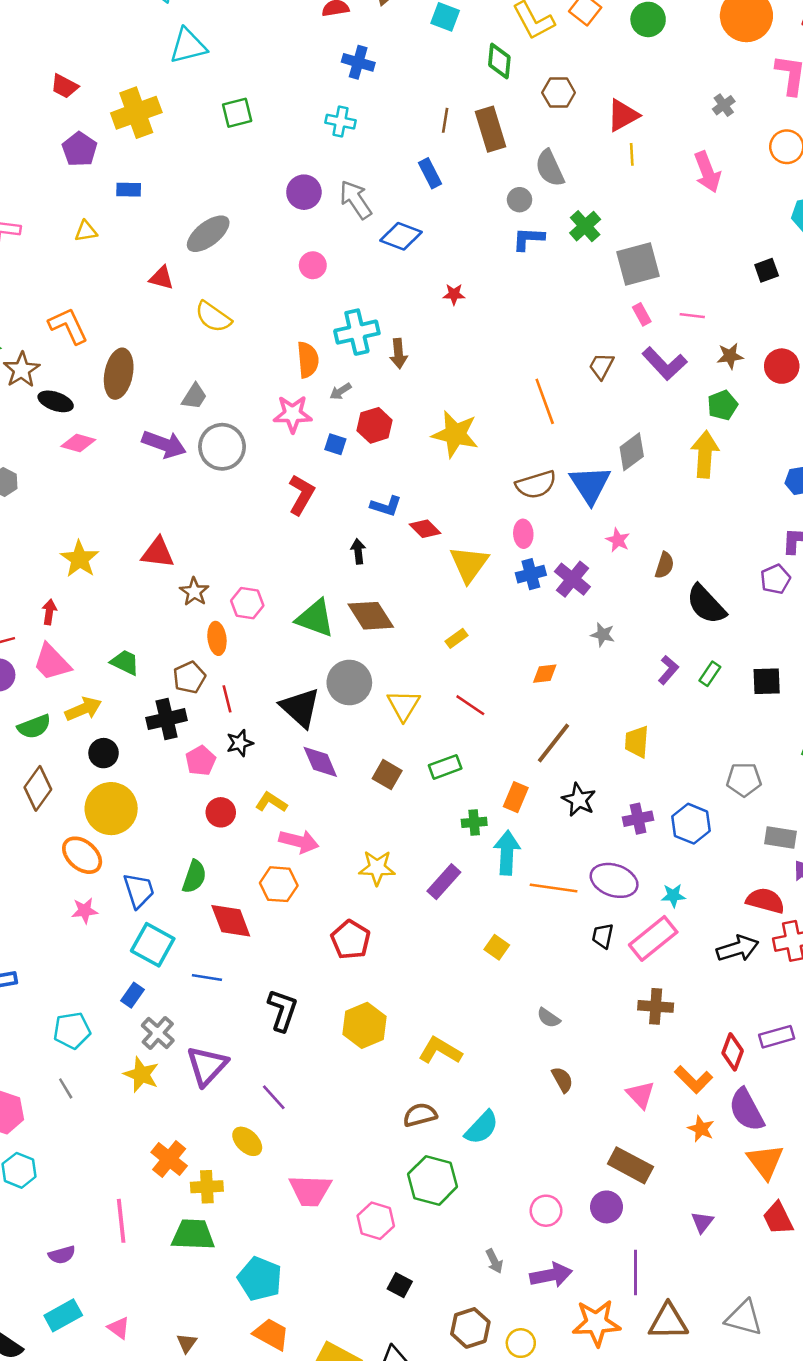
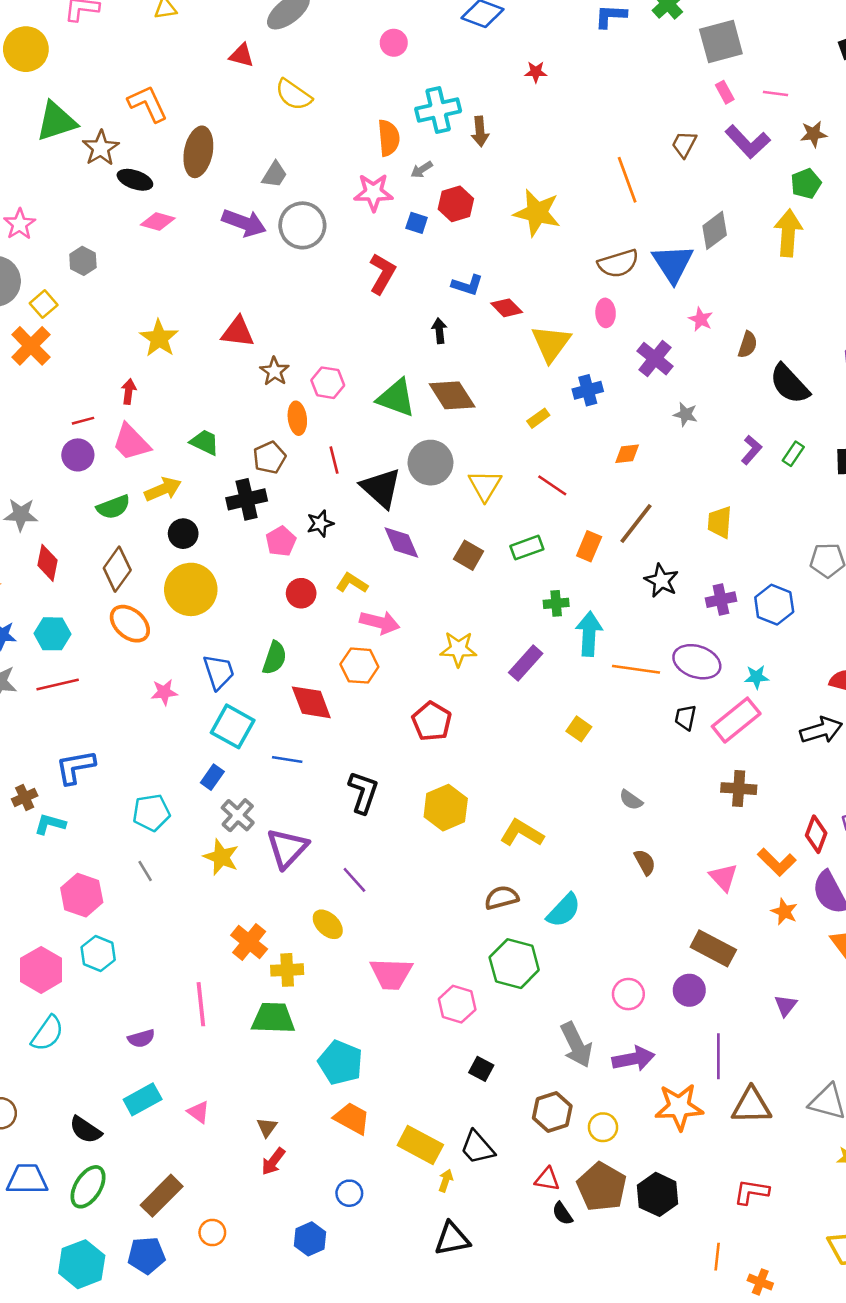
blue cross: (531, 574) -> (588, 390), moved
red line: (227, 699) -> (334, 460), moved
orange rectangle: (516, 797) -> (589, 546), moved
orange ellipse: (82, 855) -> (130, 624), moved
gray arrow: (494, 1261) -> (576, 1045), size x1.8

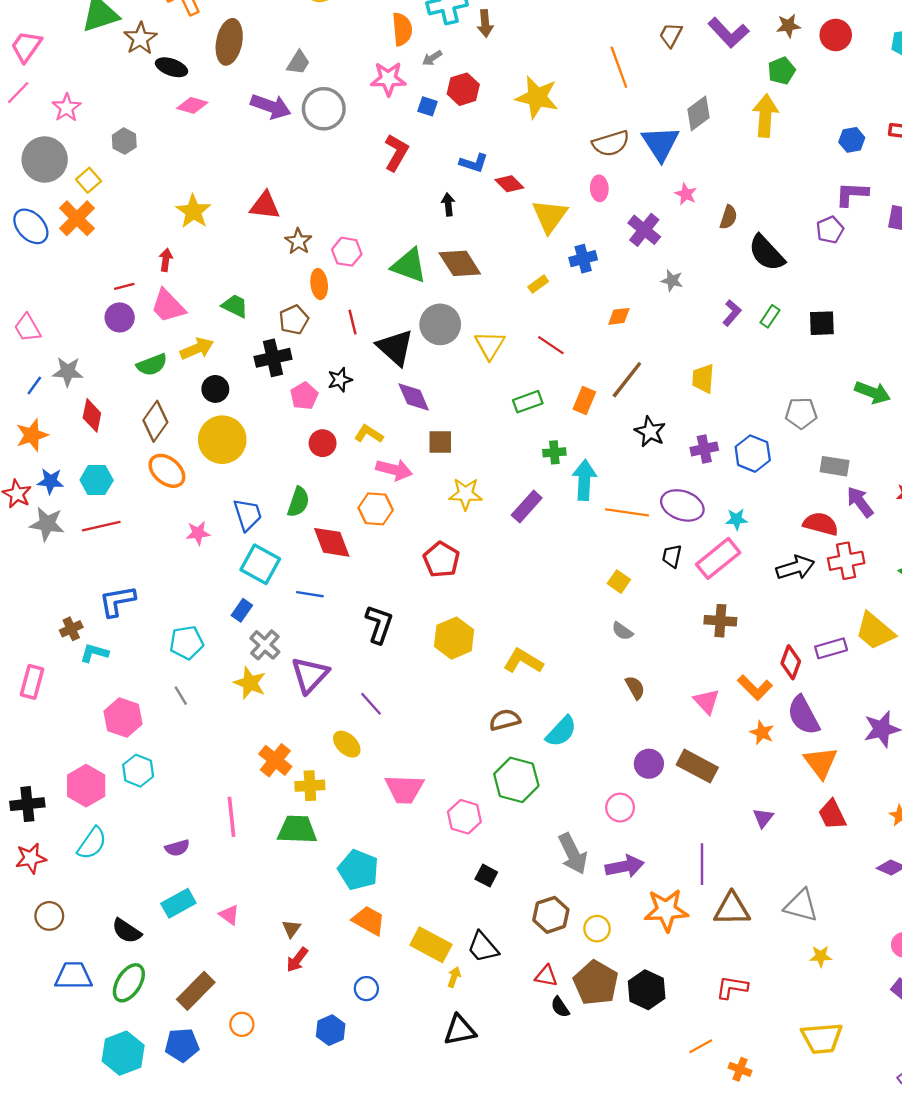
brown square: (469, 555) -> (440, 442), moved, turned -30
yellow square: (579, 729) -> (619, 582), moved
purple circle: (689, 990) -> (649, 764), moved
orange line: (717, 1257) -> (701, 1046), turned 55

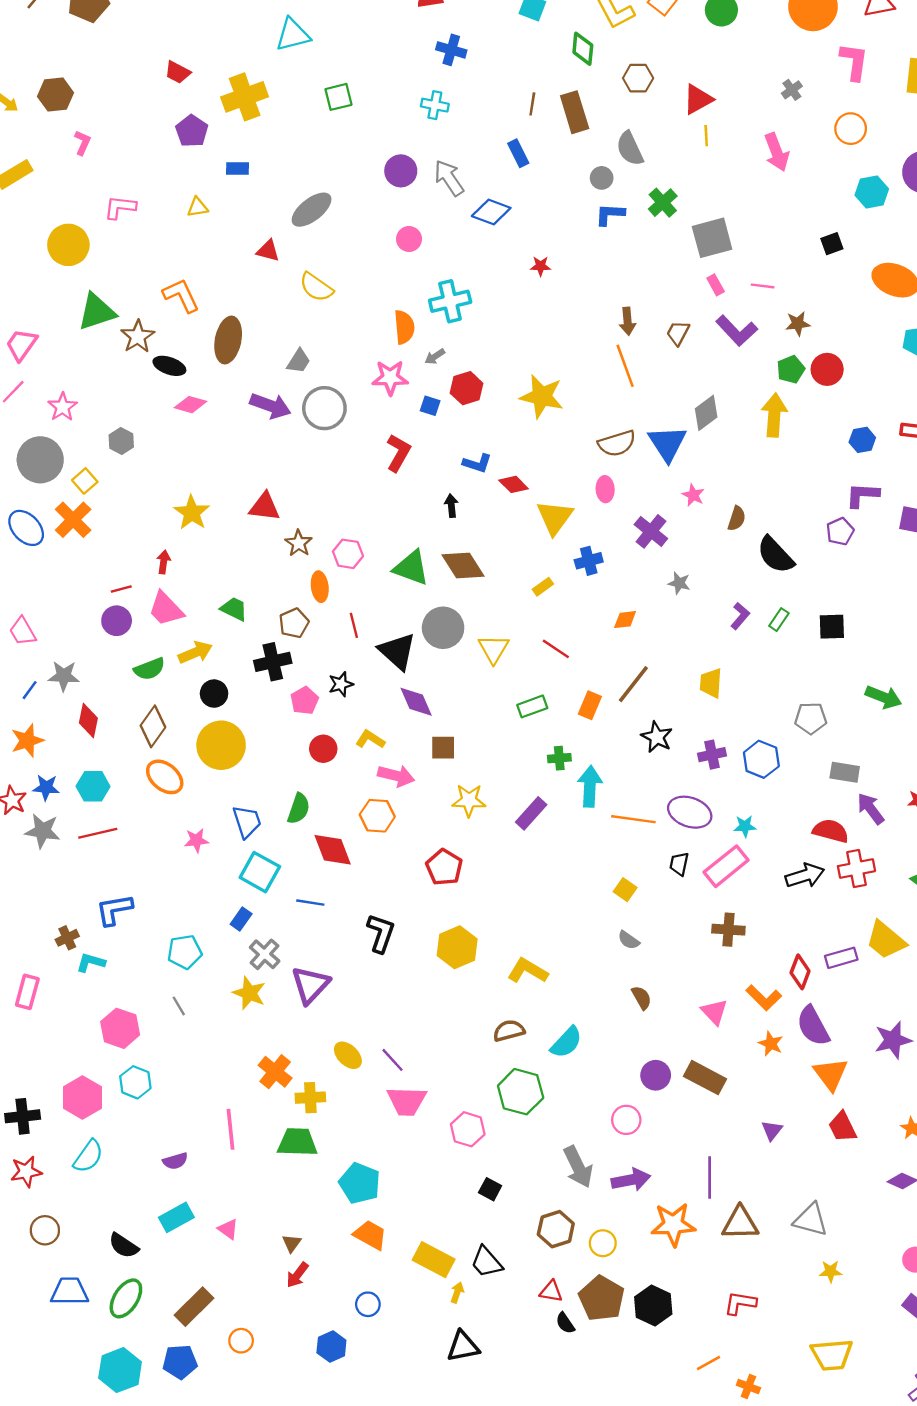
brown arrow: (485, 23) -> (627, 321), moved
red circle: (836, 35) -> (827, 369), moved
purple line: (371, 704) -> (393, 1060), moved

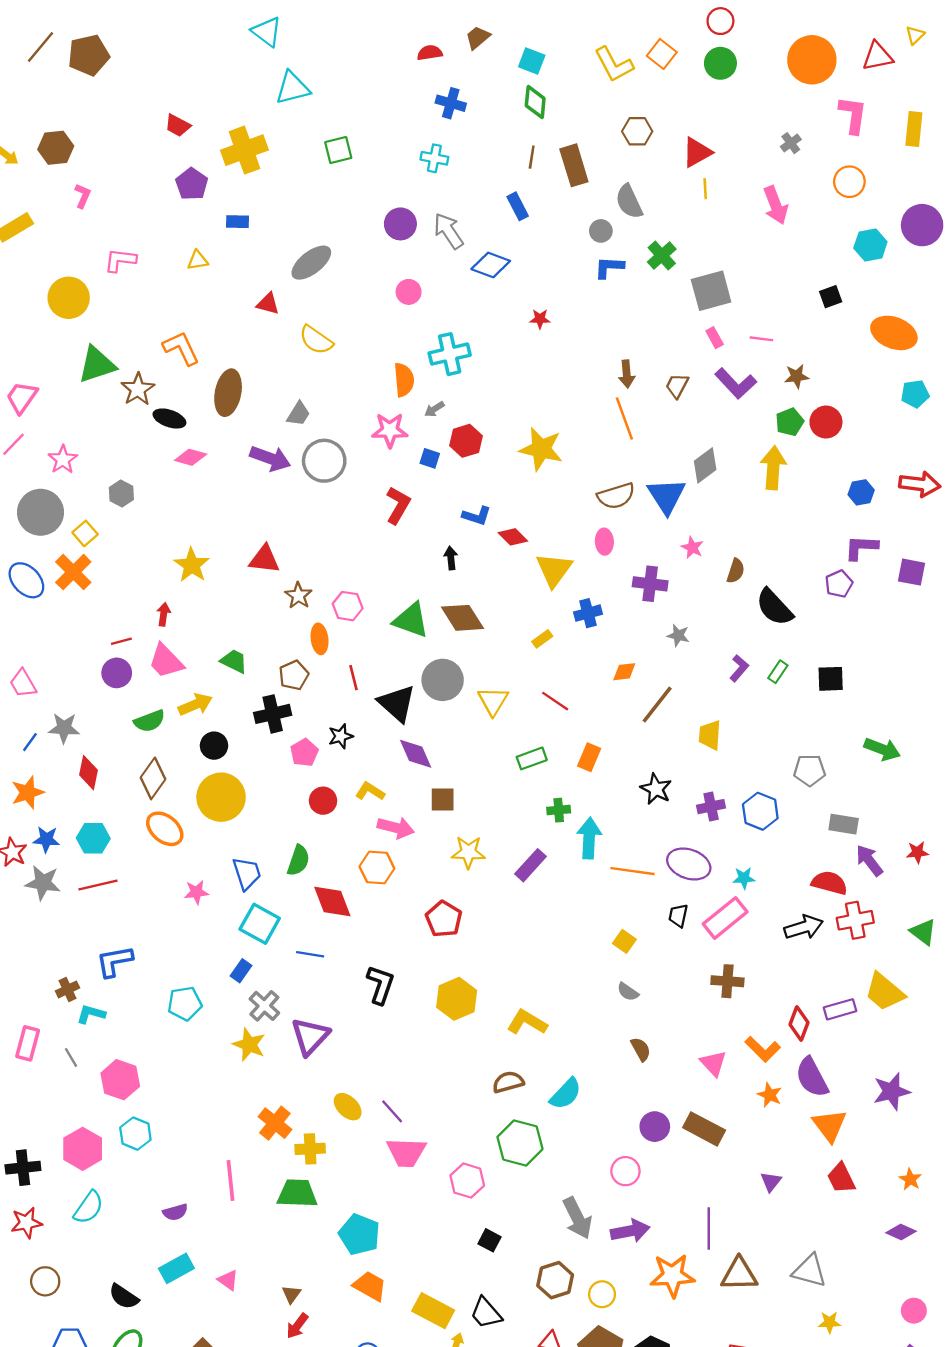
green diamond: (583, 49) -> (535, 102), moved
purple cross: (651, 531) -> (650, 584), turned -32
brown line: (633, 684) -> (657, 705), moved
gray line: (179, 1006) -> (71, 1057), moved

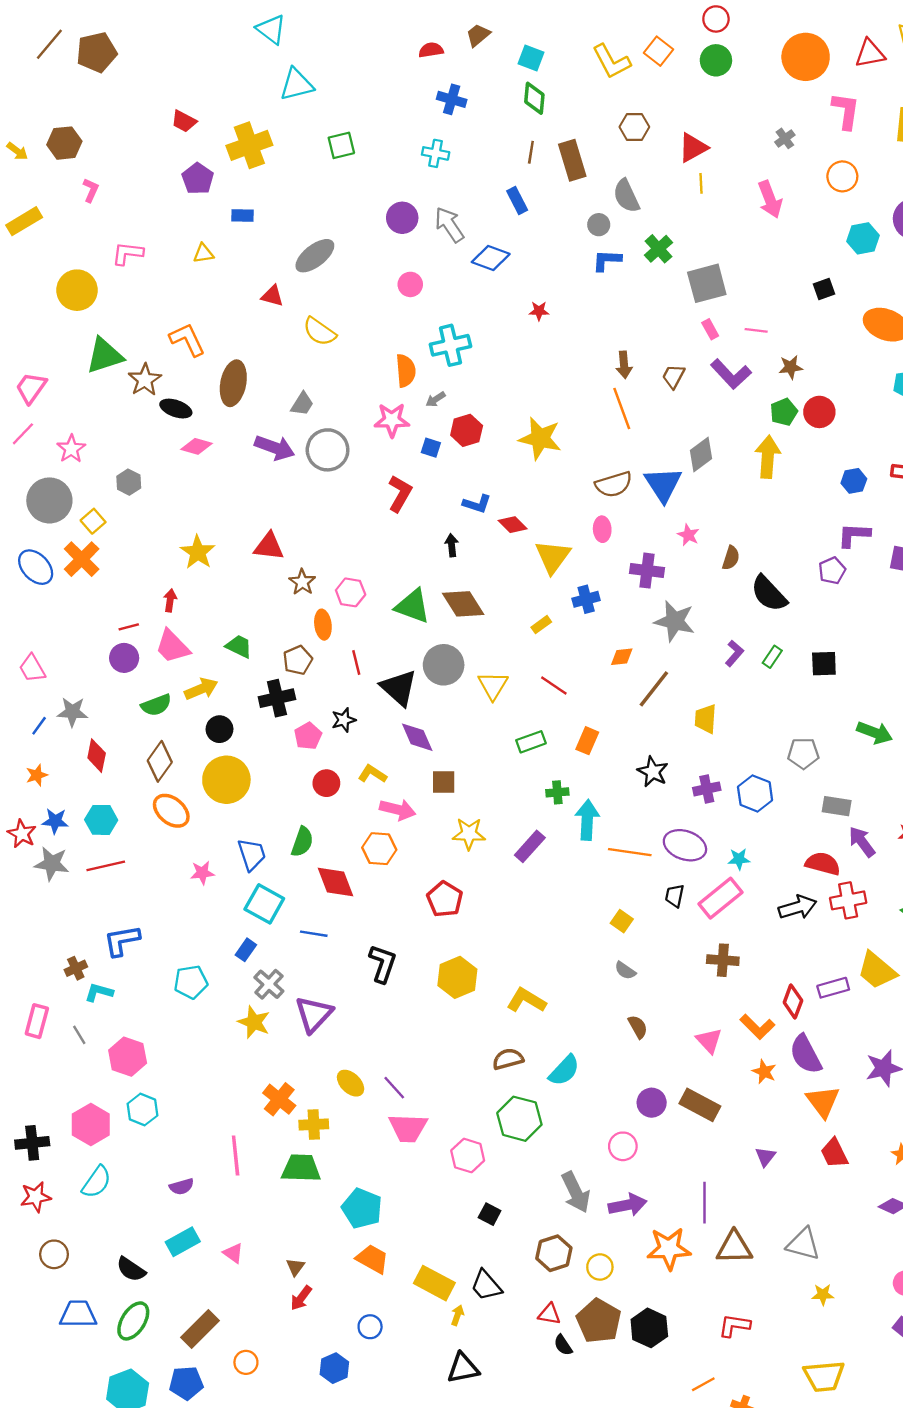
gray star: (678, 635) -> (675, 621), size x1.8
orange star: (28, 792) -> (37, 775), size x0.7

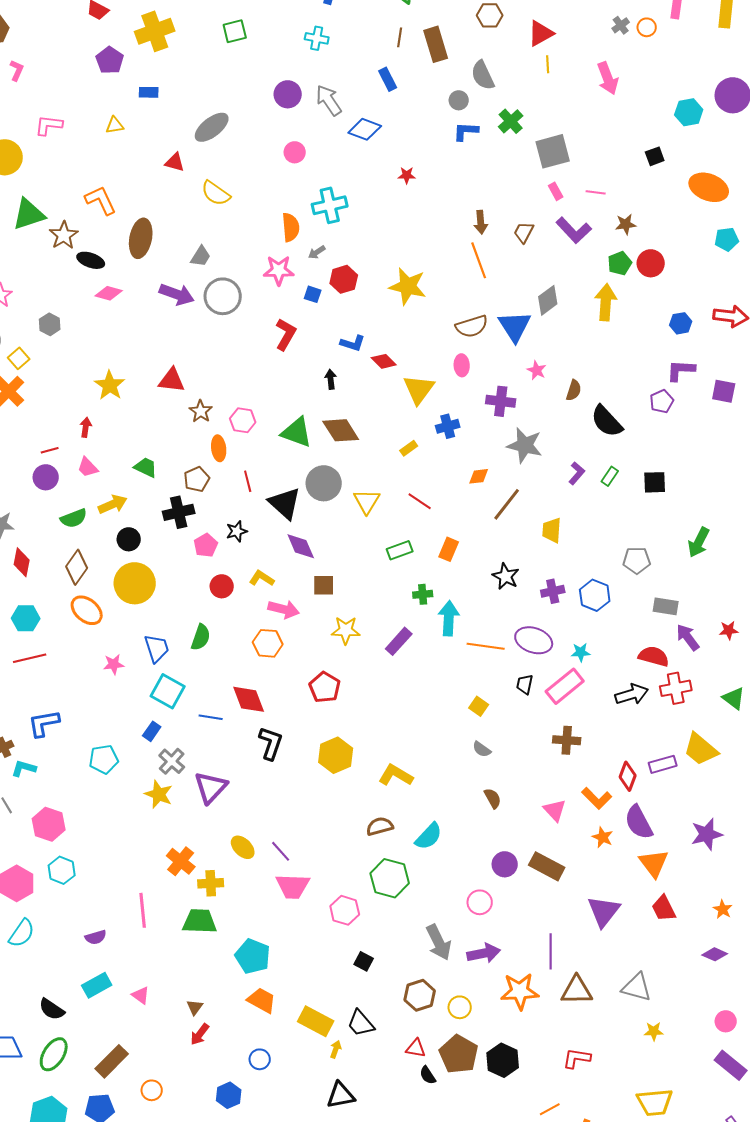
orange circle: (842, 176) -> (647, 27), moved, size x0.7
pink trapezoid: (172, 646) -> (88, 467), size x0.7
green arrow: (875, 733) -> (699, 542), turned 96
red diamond: (336, 882) -> (249, 699), moved
purple triangle: (765, 1157) -> (604, 911), size x1.8

